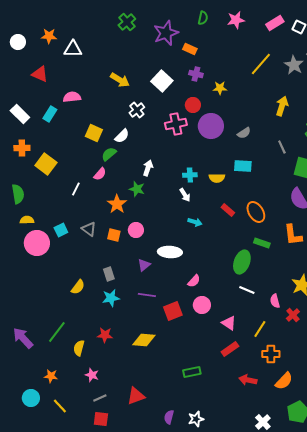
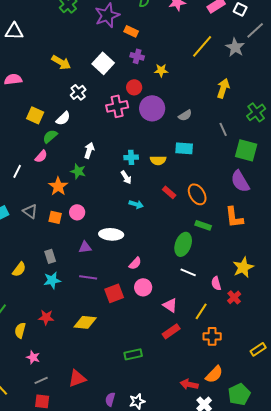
purple triangle: (144, 265) -> (85, 247), turned 32
red arrow: (248, 380) -> (189, 384), moved
orange semicircle: (284, 381) -> (214, 374), moved

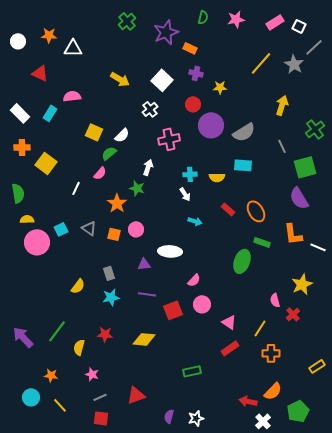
white cross: (78, 92) -> (150, 109), moved
pink cross: (117, 106) -> (169, 139), moved
gray semicircle: (185, 115) -> (244, 132), size x1.6
green square: (246, 150) -> (305, 167), turned -30
white line: (188, 272) -> (318, 247), moved

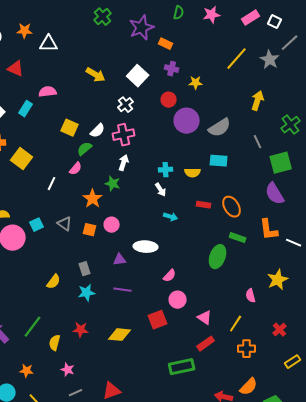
pink cross: (169, 139) -> (124, 135), moved
red rectangle: (228, 209) -> (204, 205), turned -32
red square: (173, 310) -> (158, 320), moved
red cross: (293, 314) -> (280, 330), moved
green rectangle: (192, 371) -> (182, 367), moved, size x1.4

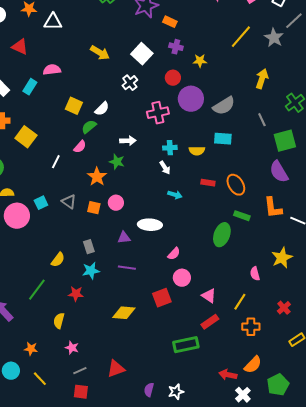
pink cross: (124, 135) -> (158, 113), moved
white arrow: (124, 163) -> (128, 141), turned 70
green line: (33, 327) -> (37, 290), moved
red star: (81, 330) -> (76, 294), moved

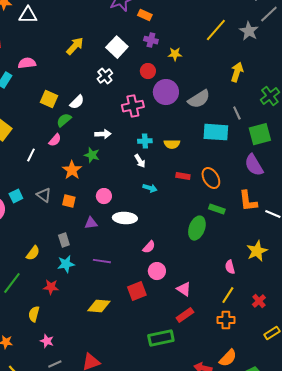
yellow arrow: (100, 53) -> (75, 46), turned -78
cyan rectangle: (223, 139) -> (216, 132), moved, size x1.4
pink circle: (116, 203) -> (104, 196), moved
purple triangle: (124, 238) -> (91, 223), moved
yellow line: (240, 302) -> (228, 295), moved

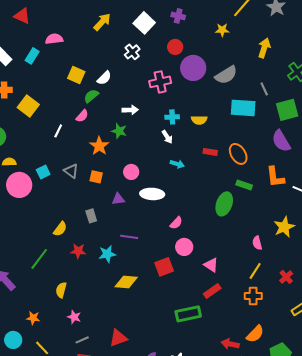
yellow star: (175, 54) -> (222, 30), moved
cyan star: (66, 264) -> (107, 254), moved
red star: (51, 287) -> (78, 251), moved

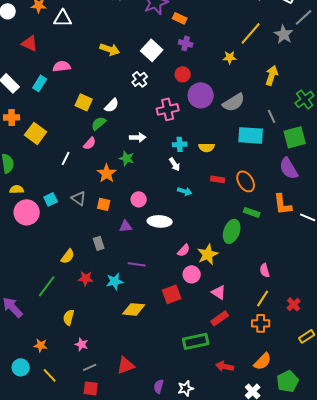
yellow arrow: (102, 22) -> (110, 49), turned 66
yellow star: (284, 227) -> (208, 254), moved
red arrow: (230, 344) -> (225, 366), moved

